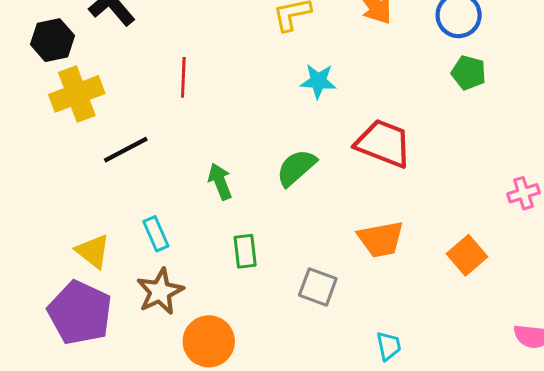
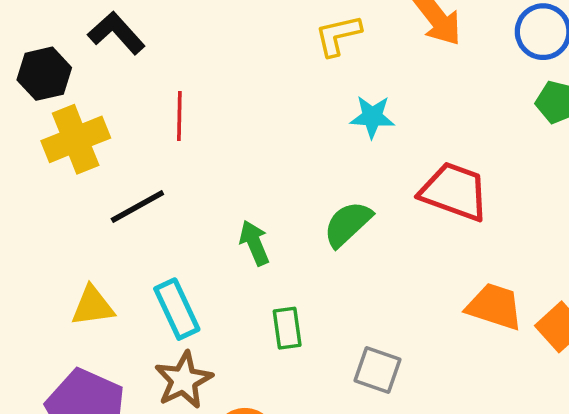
red line: (183, 77) -> (179, 116), moved
cyan rectangle: (156, 234) -> (177, 309), size x1.4
orange trapezoid: (381, 239) -> (494, 306), moved, turned -150
yellow triangle: (93, 251) -> (93, 306), moved, turned -45

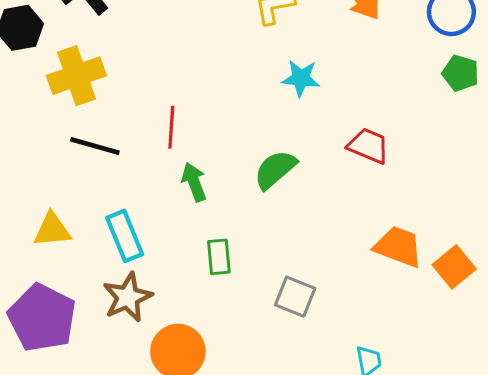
red line: (179, 116) -> (171, 127), moved
yellow cross: (76, 139) -> (76, 76), moved
red trapezoid: (454, 191) -> (368, 146), size x0.7
black line: (137, 206) -> (95, 146), turned 42

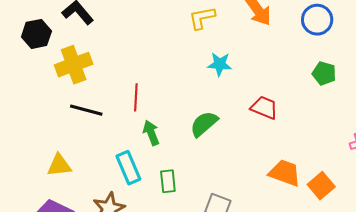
green pentagon: (460, 73) -> (324, 73), moved
cyan rectangle: (125, 236) -> (128, 168), moved

